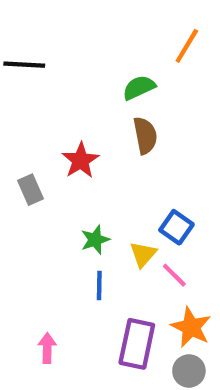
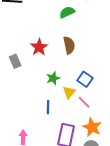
brown semicircle: (145, 135) -> (69, 45), moved
green star: (95, 240) -> (53, 78), moved

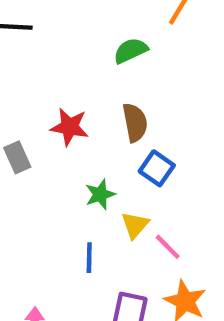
red star: (39, 47) -> (70, 127), turned -30
blue square: (85, 79) -> (157, 168), moved

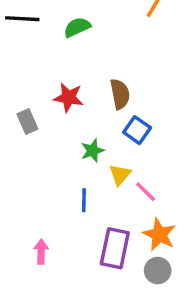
green semicircle: (131, 51) -> (77, 27), moved

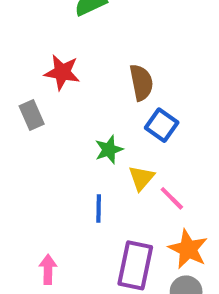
red star: (69, 97) -> (62, 72), moved

